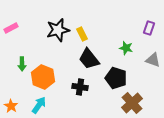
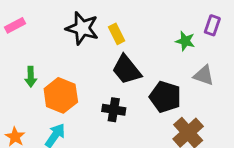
black star: (58, 30) -> (82, 28), turned 30
green star: (126, 48) -> (185, 41), moved
gray triangle: (153, 60) -> (204, 75), moved

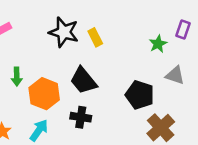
green star: (185, 41) -> (158, 44), turned 30
black trapezoid: (127, 70) -> (83, 81), moved
black cross: (114, 110) -> (81, 117), moved

